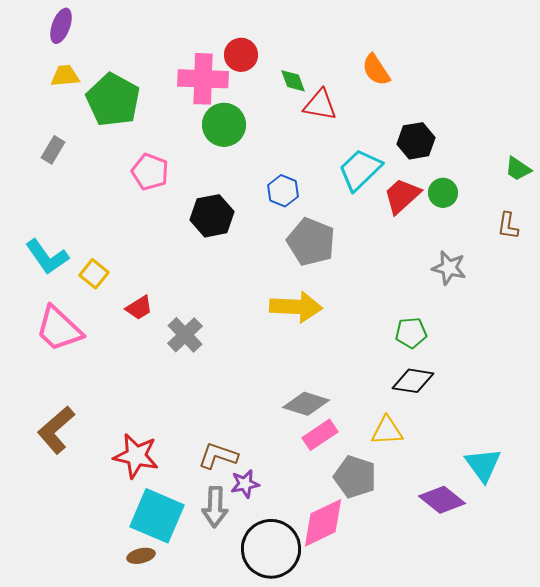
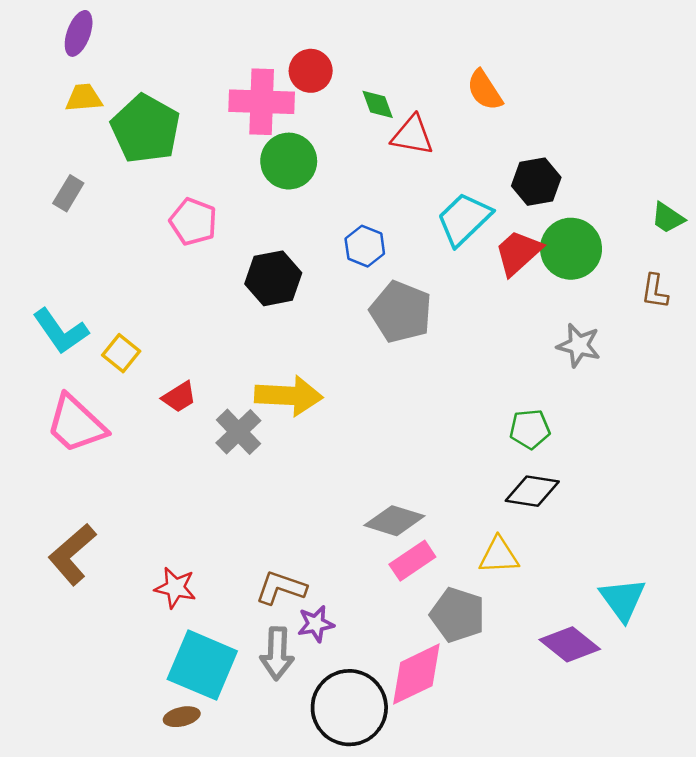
green circle: (443, 193) -> (571, 249), size x1.6
yellow arrow: (296, 307) -> (289, 396), moved
red star: (136, 456) -> (175, 588), size x0.7

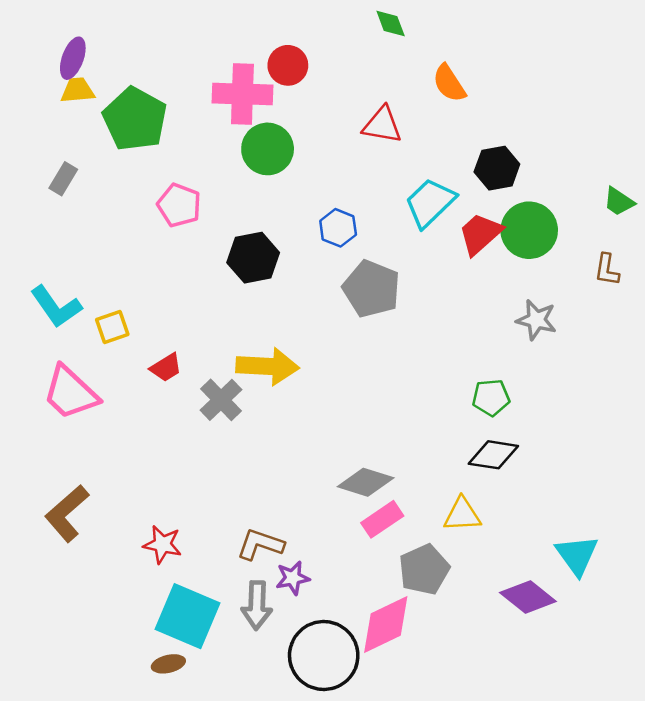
purple ellipse: (79, 33) -> (73, 58), moved
green diamond: (378, 104) -> (391, 24), moved
yellow square: (121, 353) -> (112, 327), turned 32
gray pentagon: (458, 615) -> (424, 570), turned 30

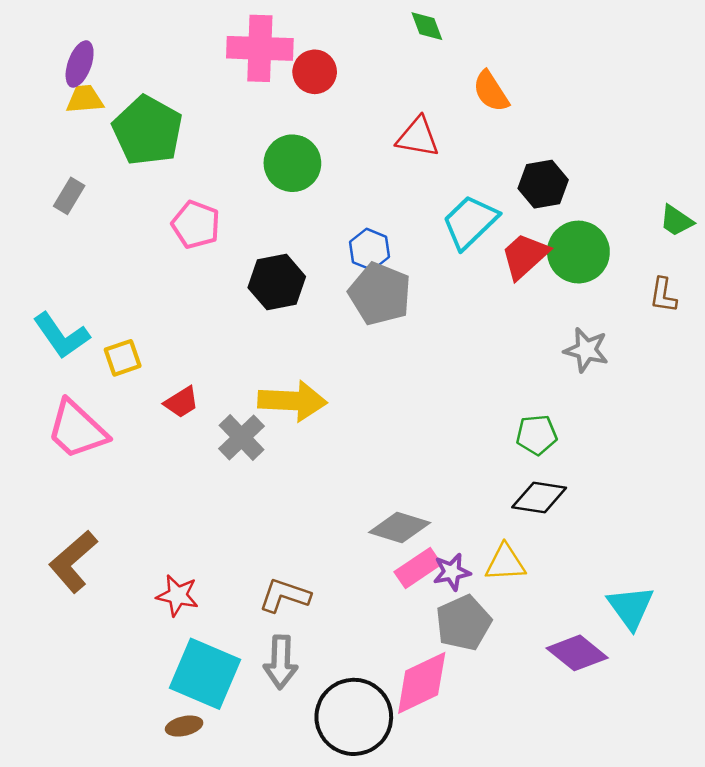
pink cross: (242, 94) -> (260, 48), moved
gray pentagon: (371, 289) -> (380, 294), moved
purple star: (293, 578) -> (452, 572), moved

